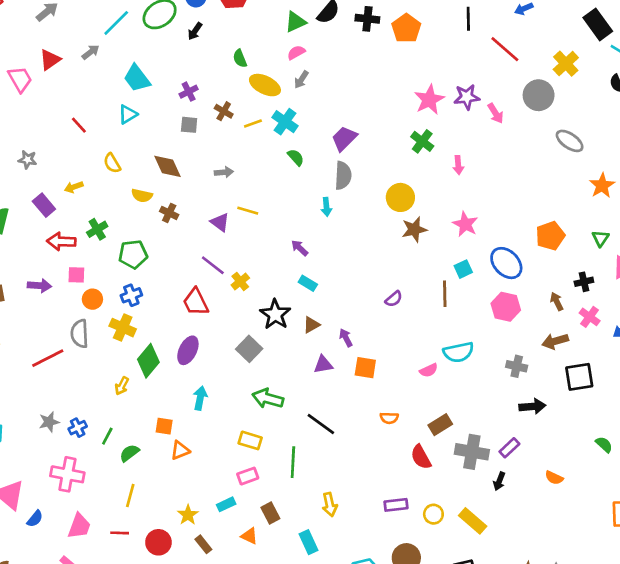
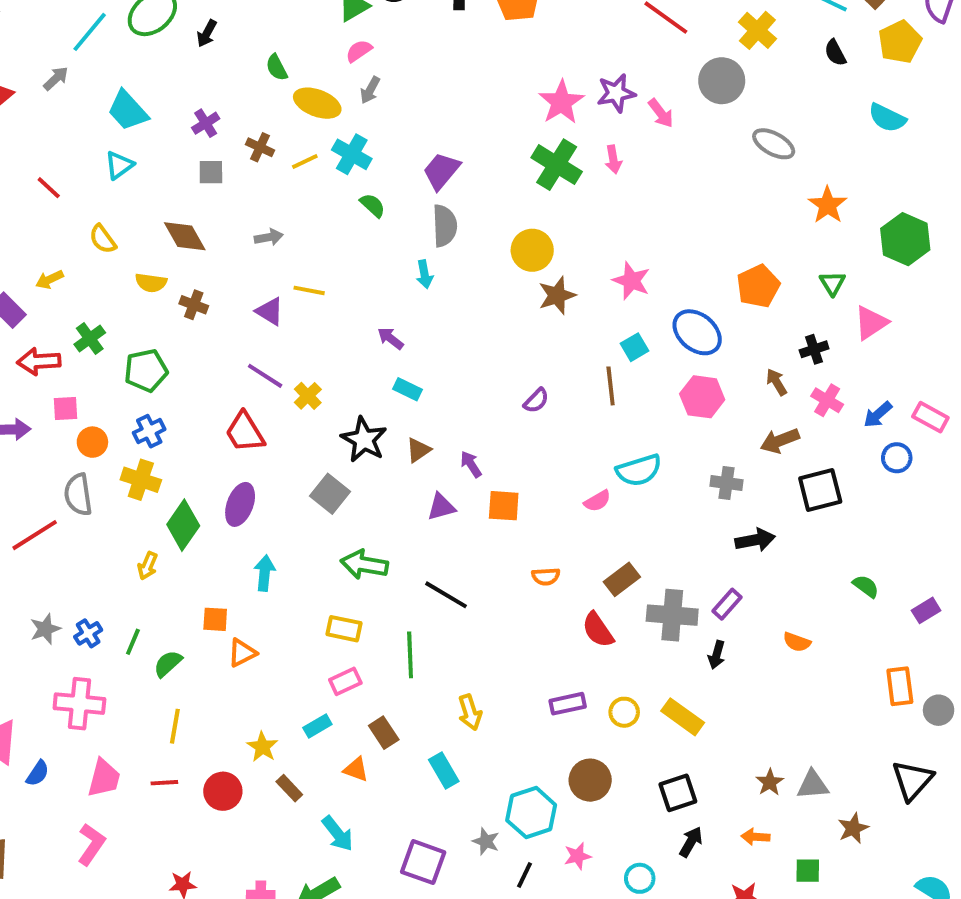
green cross: (422, 141) -> (557, 165), size x1.4
pink arrow: (458, 165) -> (613, 159), moved

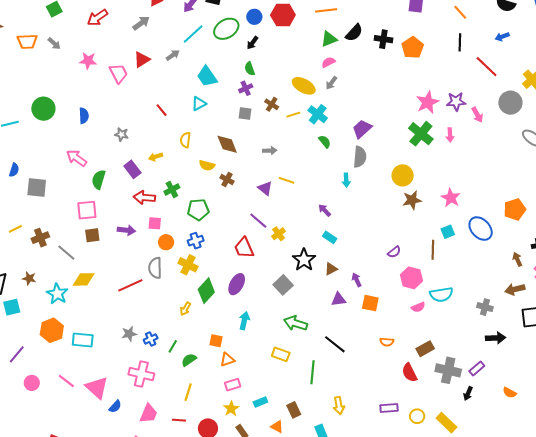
green semicircle: (277, 67) -> (250, 69), moved
yellow semicircle: (103, 239) -> (185, 140), turned 35
pink hexagon: (702, 397) -> (411, 278), moved
pink rectangle: (345, 681) -> (233, 385), moved

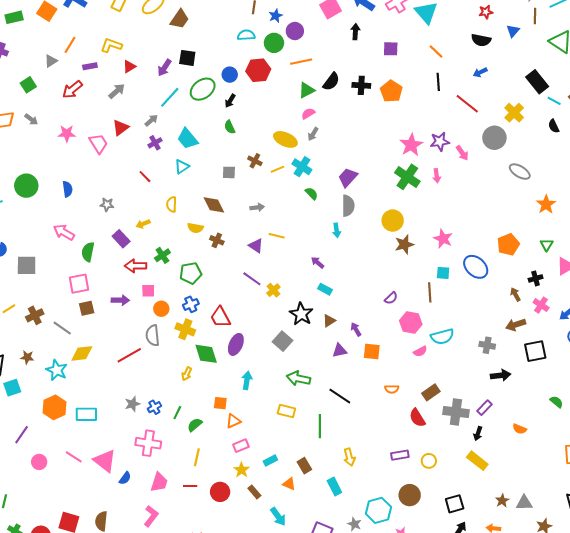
purple cross: (246, 88) -> (155, 143), moved
cyan square: (448, 232) -> (443, 273), turned 32
red trapezoid: (244, 248) -> (220, 317), moved
green diamond: (206, 291) -> (206, 354), turned -55
yellow rectangle: (446, 423) -> (477, 461), moved

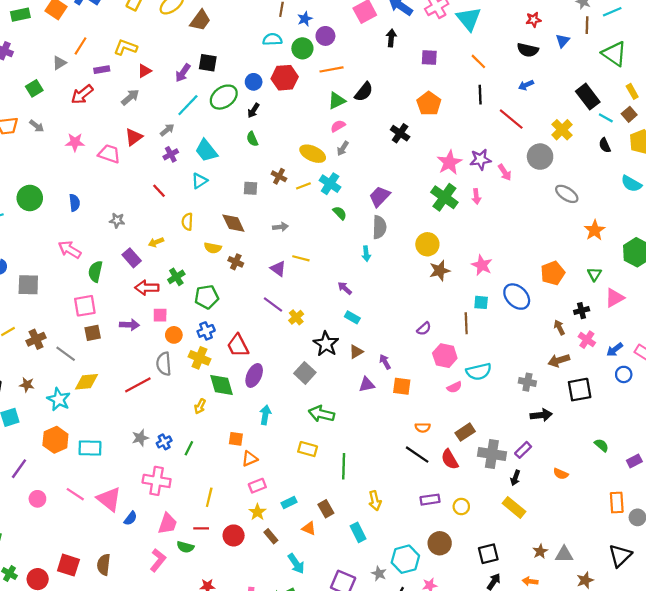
black cross: (361, 85) -> (400, 133), moved, turned 30
pink trapezoid: (98, 143) -> (109, 154), turned -40
black line: (340, 396) -> (417, 455), moved
green semicircle: (195, 425) -> (185, 547), moved, turned -126

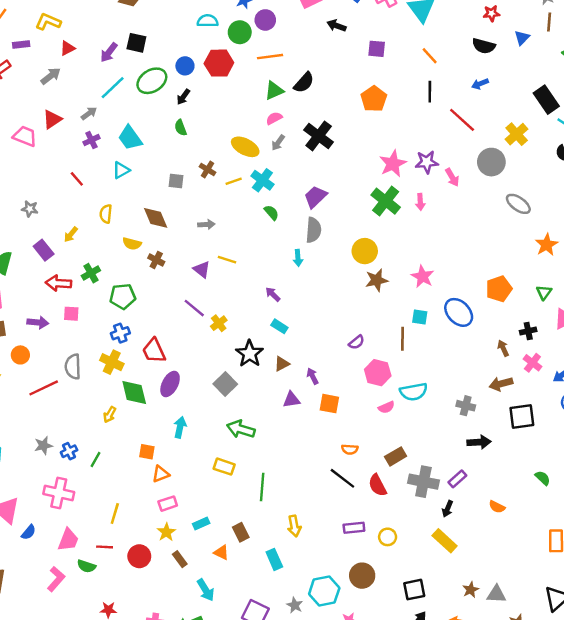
black arrow: (391, 38) -> (336, 26), turned -77
black cross: (400, 133) -> (319, 136), moved, size x1.4
yellow arrow: (156, 242) -> (71, 234), turned -32
orange circle: (174, 335) -> (20, 355), moved

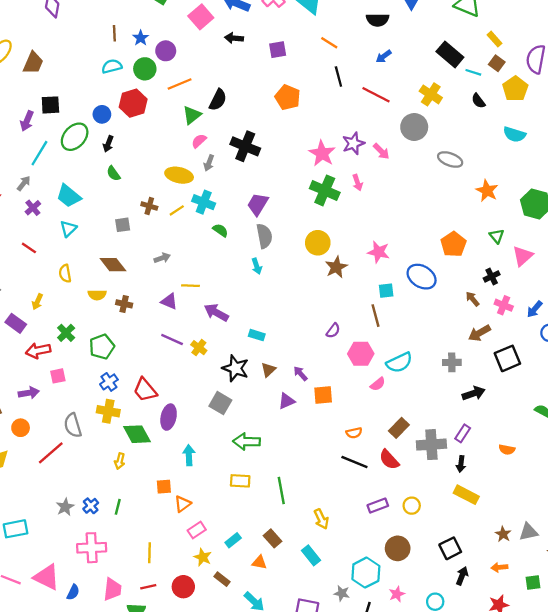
purple arrow: (273, 294) -> (216, 313), moved, size x1.5

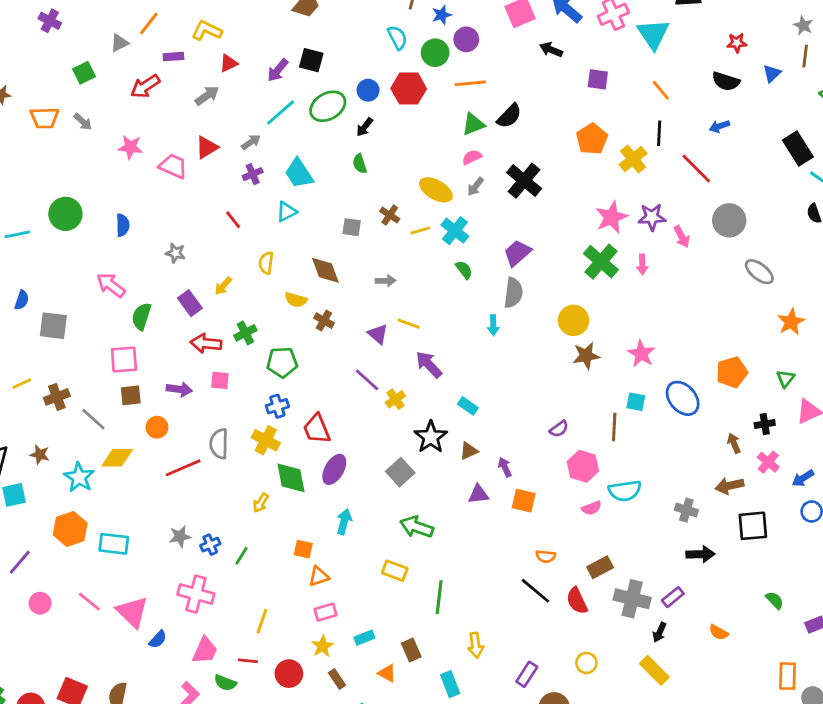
cyan semicircle: (112, 66) -> (397, 38), turned 60
yellow cross: (431, 94) -> (633, 159), moved
purple rectangle: (378, 506) -> (527, 674), moved, turned -54

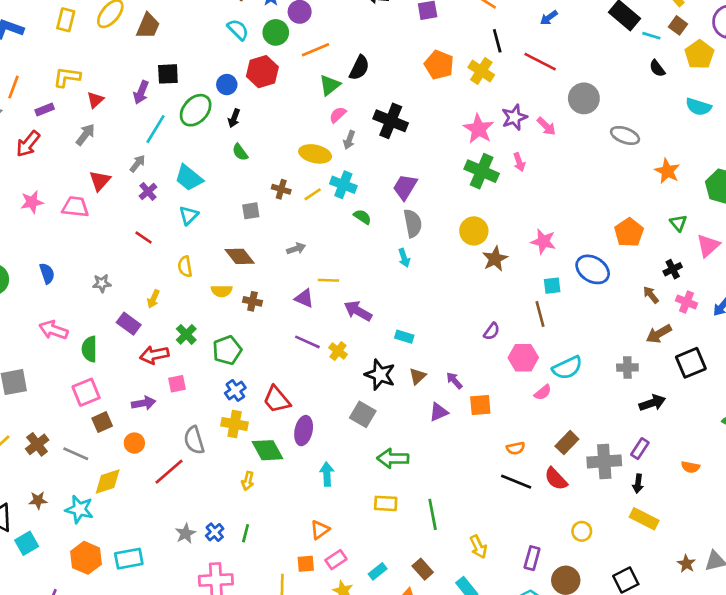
orange square: (303, 549) -> (306, 564), moved

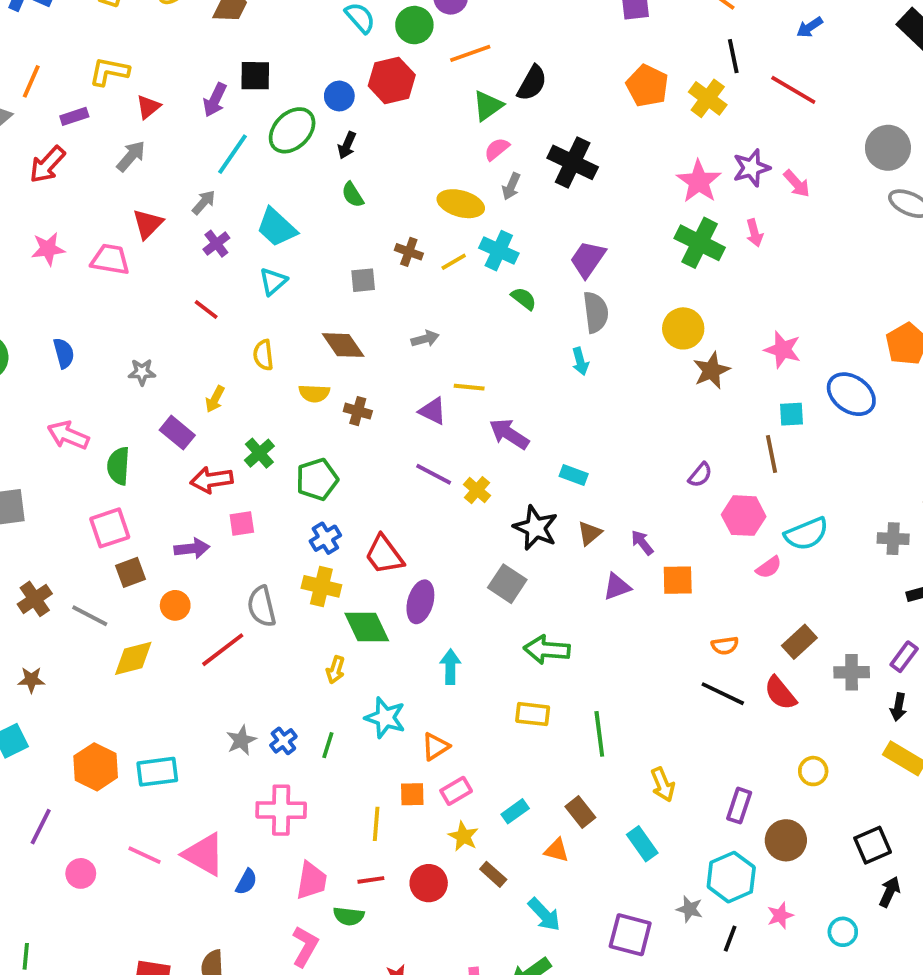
gray circle: (584, 98) -> (888, 148), moved
gray cross: (604, 461) -> (852, 672), size x0.7
cyan star: (79, 509) -> (385, 718), moved

